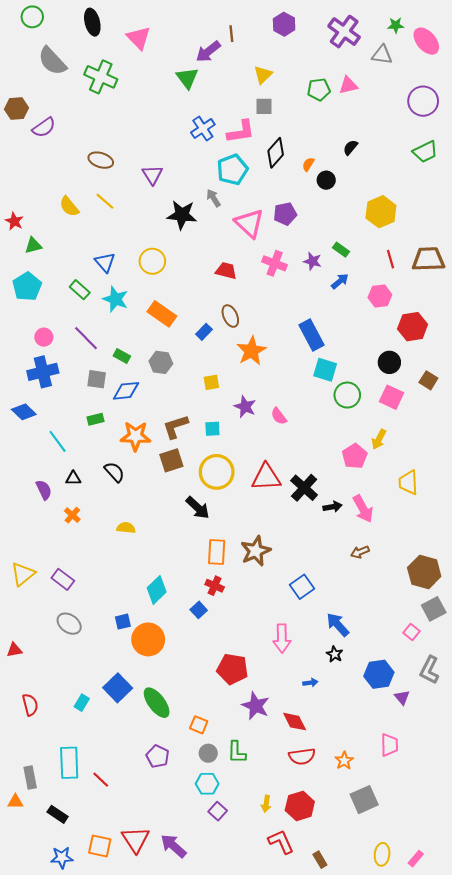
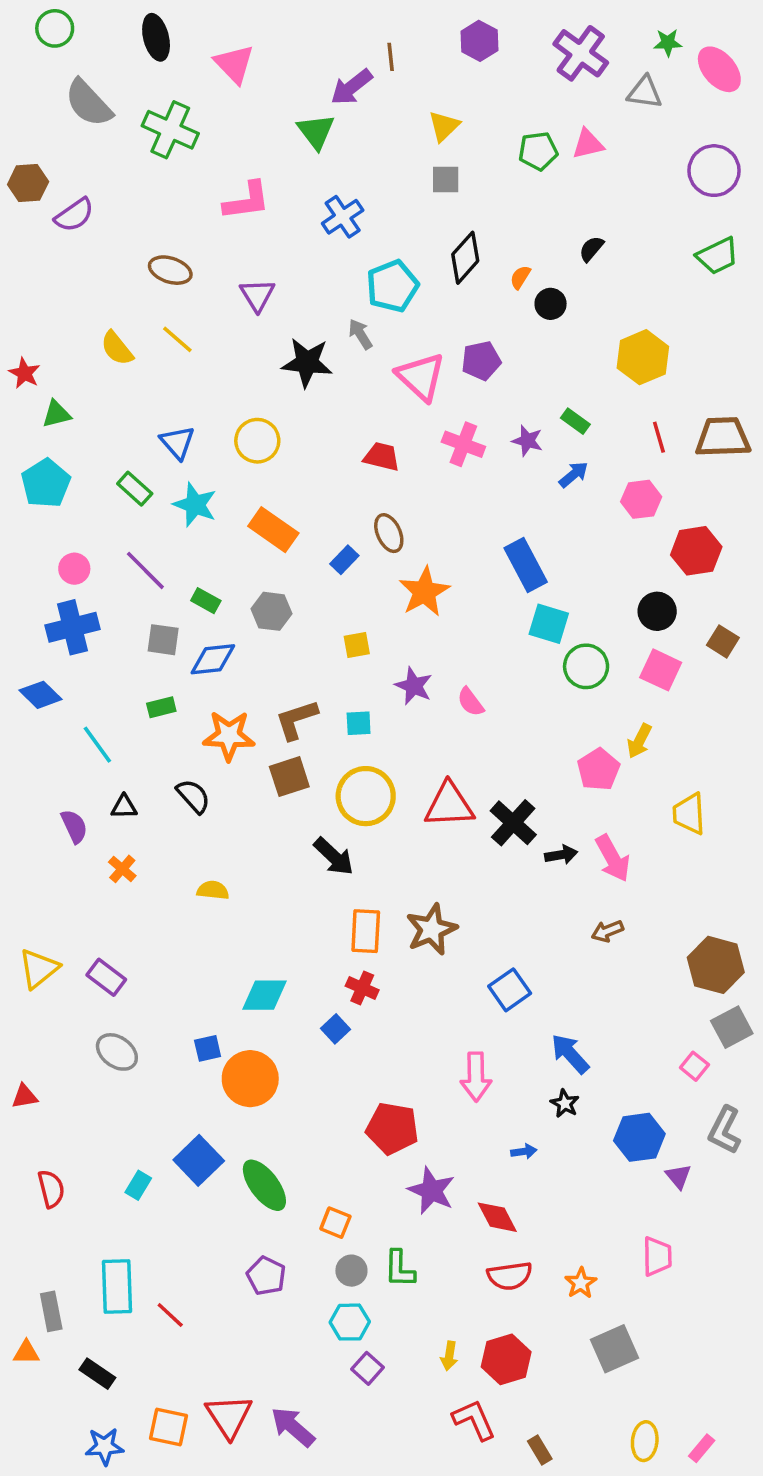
pink L-shape: (241, 132) -> (247, 201), moved
cyan diamond: (157, 590) -> (264, 995), turned 44

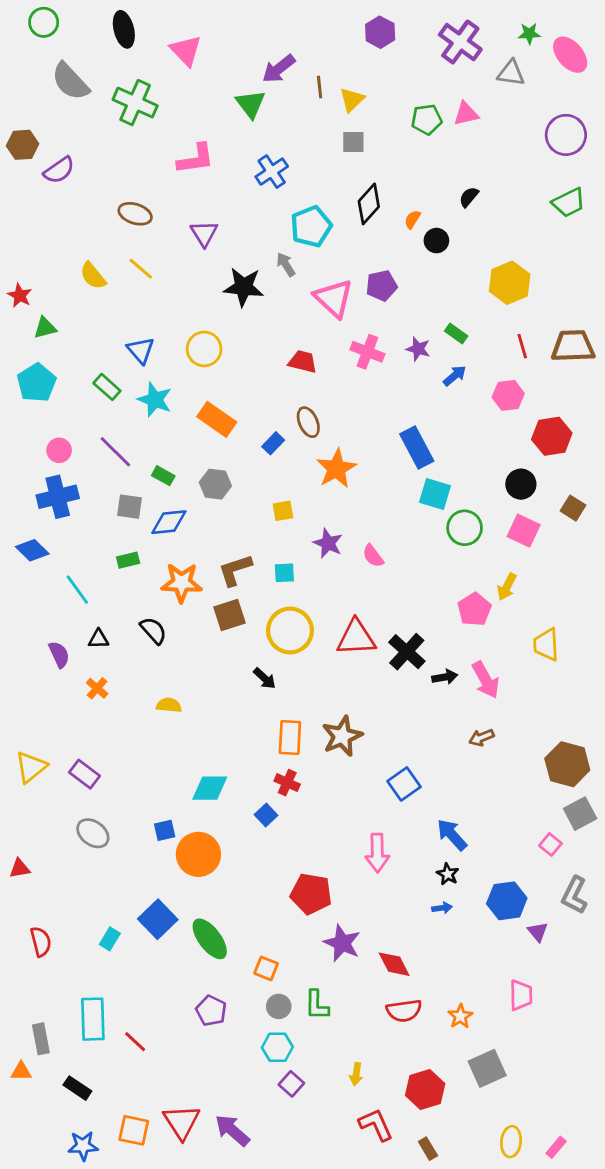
brown line: (391, 57) -> (320, 87), moved
black arrow: (334, 857) -> (265, 678), size x0.7
blue arrow: (524, 1151) -> (442, 908), moved
red hexagon: (506, 1359) -> (425, 1089), moved

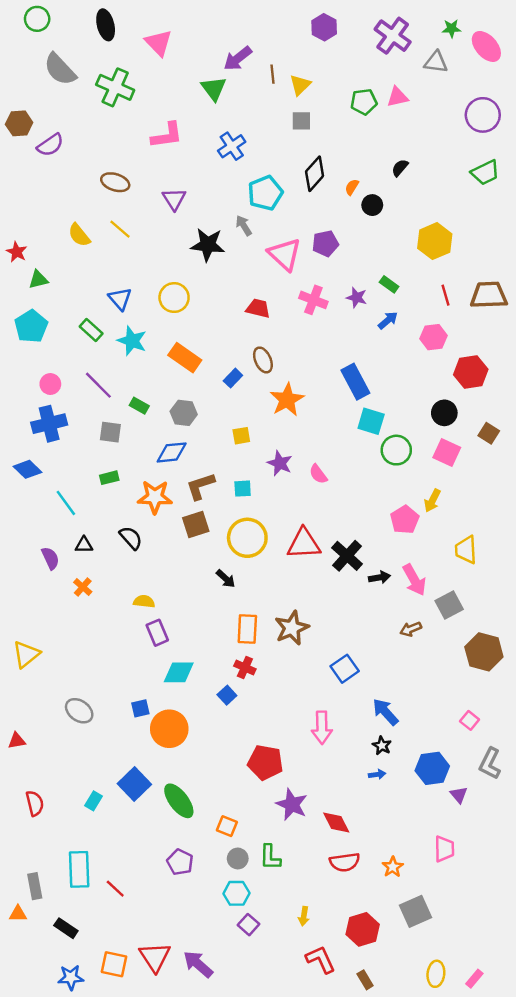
blue diamond: (169, 522) -> (172, 452), moved
purple rectangle: (84, 774) -> (157, 633), moved, turned 30
gray square: (580, 814) -> (449, 605), moved

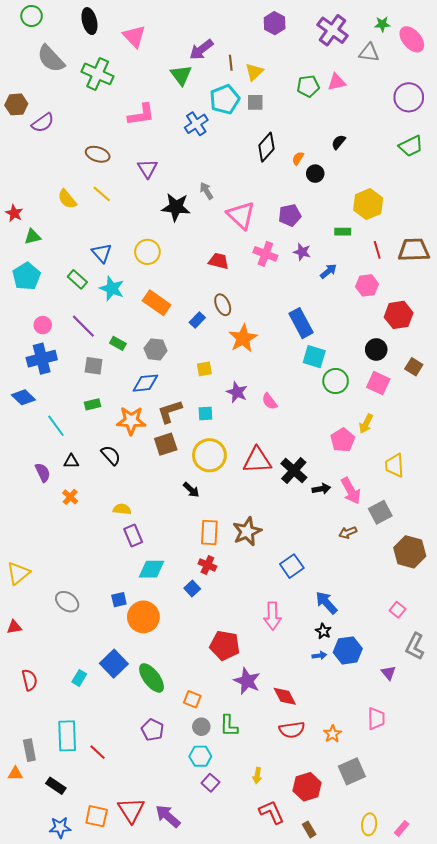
cyan pentagon: (265, 193) -> (225, 99), moved
purple pentagon: (325, 243) -> (290, 215), moved
green rectangle: (389, 284) -> (343, 232), moved, turned -35
yellow triangle: (26, 654) -> (18, 573), moved
blue hexagon: (432, 768) -> (348, 650), moved

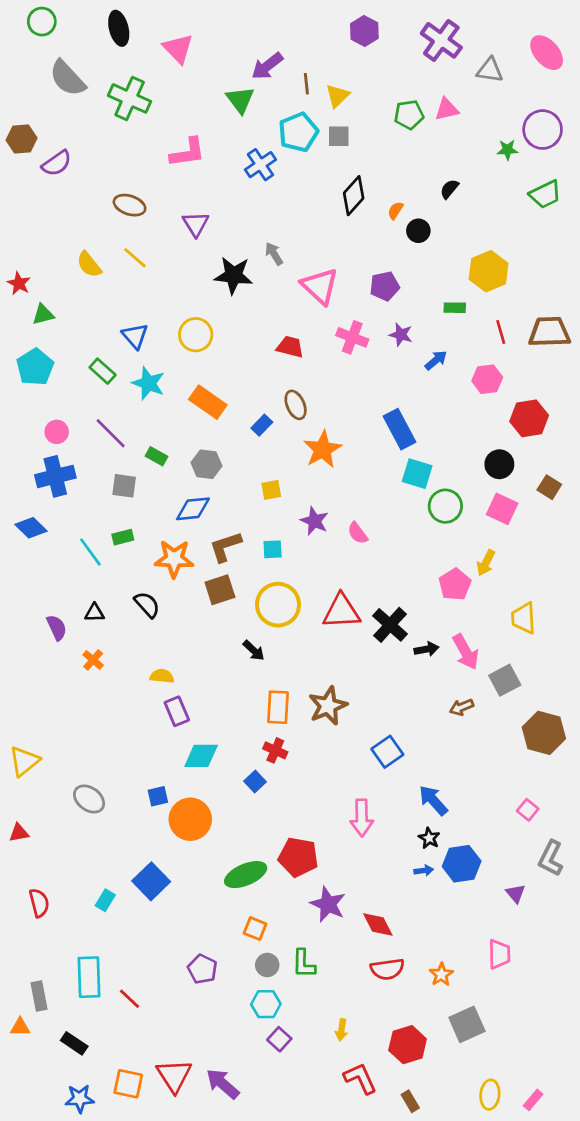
green star: (382, 24) -> (507, 150), moved
cyan line: (56, 426) -> (90, 552), moved
green ellipse: (152, 678) -> (246, 875), moved, turned -76

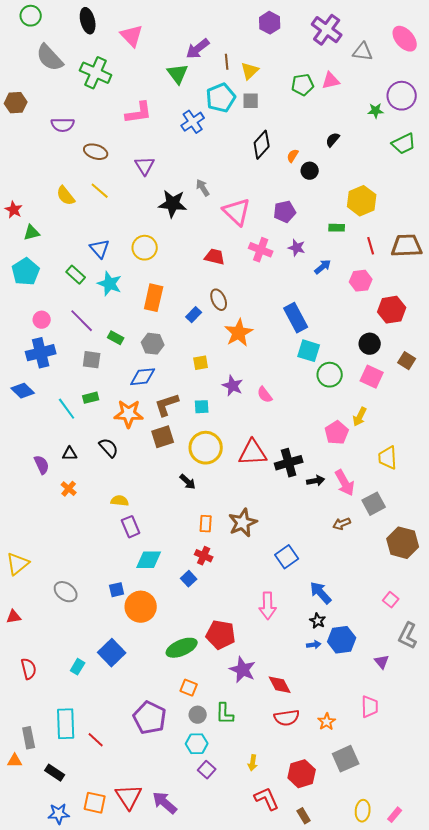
purple semicircle: (57, 163) -> (63, 125), moved, turned 35
orange rectangle: (208, 402) -> (154, 298), turned 68
black cross: (390, 625) -> (289, 463), turned 32
orange rectangle: (278, 707) -> (206, 524), size x0.7
purple pentagon: (202, 969) -> (150, 718), size x1.5

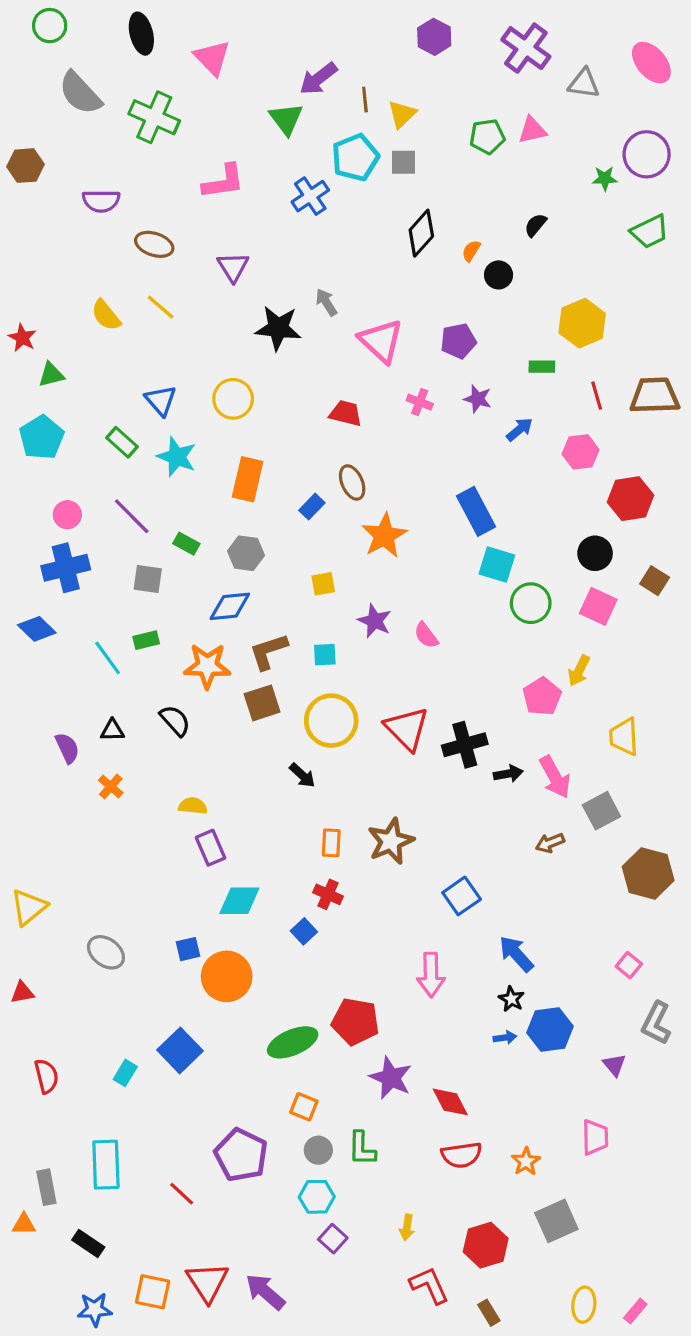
pink cross: (261, 250) -> (420, 402), size x0.7
red triangle: (253, 453) -> (407, 729), turned 48
red line: (96, 740) -> (182, 1194), moved

